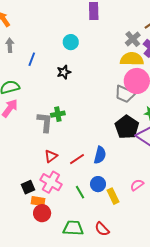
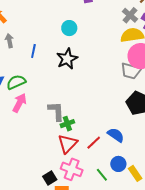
black star: (64, 72) -> (67, 59), size x1.5
green cross: (58, 114) -> (67, 124), moved
blue semicircle: (100, 155) -> (116, 135), turned -60
red triangle: (51, 156) -> (68, 144), size x1.5

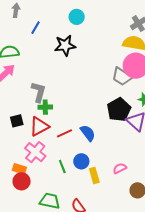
black square: (50, 178) -> (17, 121), moved

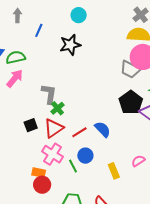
green cross: (45, 107) -> (57, 108), turned -32
blue circle: (81, 161) -> (85, 156), moved
green line: (62, 166) -> (73, 166), moved

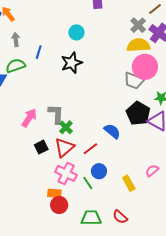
green semicircle: (16, 57) -> (16, 66), moved
pink arrow: (15, 78) -> (29, 118), moved
blue semicircle: (103, 129) -> (112, 131), moved

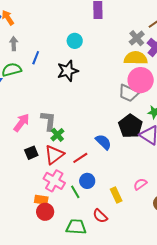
red semicircle: (120, 217) -> (100, 216), moved

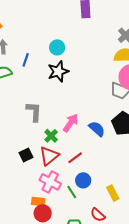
cyan circle: (75, 41) -> (57, 47), moved
gray L-shape: (48, 121) -> (34, 112), moved
pink arrow: (21, 123) -> (71, 123), moved
blue semicircle: (103, 142) -> (97, 129), moved

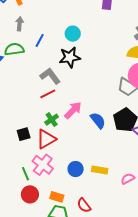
gray L-shape: (34, 112) -> (50, 76), moved, turned -50
red line: (75, 158) -> (48, 94), moved
green line: (72, 192) -> (26, 174), moved
yellow rectangle: (113, 193) -> (100, 170), moved, turned -63
orange rectangle: (38, 201) -> (57, 197), moved

